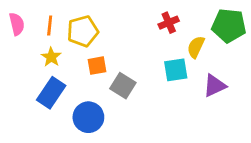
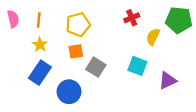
yellow pentagon: (83, 31) -> (78, 25), moved
cyan square: (176, 70) -> (137, 66), moved, turned 30
purple triangle: (214, 86) -> (168, 81), moved

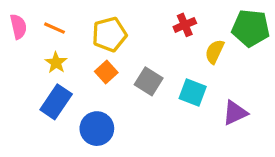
orange line: (39, 20) -> (54, 28), turned -72
orange square: (76, 51) -> (106, 72), turned -32
gray square: (96, 67) -> (149, 81), moved

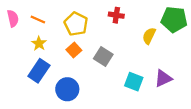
red cross: (185, 25) -> (116, 15), moved, turned 32
yellow pentagon: (109, 34) -> (76, 24), turned -30
cyan square: (193, 92) -> (134, 82), moved

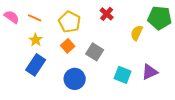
red cross: (116, 15) -> (107, 14), turned 32
pink semicircle: (13, 18) -> (12, 17), turned -42
blue circle: (67, 89) -> (75, 79), moved

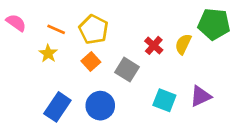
red cross: (107, 14) -> (154, 45), moved
orange line: (35, 18) -> (56, 29), moved
blue rectangle: (36, 65) -> (57, 107), moved

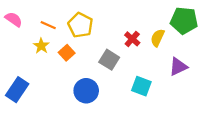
orange square: (91, 61) -> (67, 53), moved
purple triangle: (201, 96) -> (178, 67), moved
blue rectangle: (57, 107) -> (17, 90), moved

